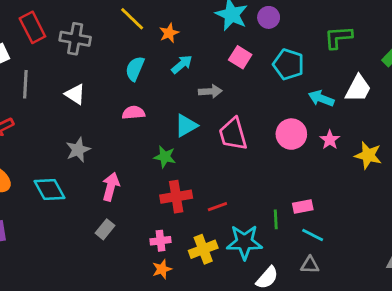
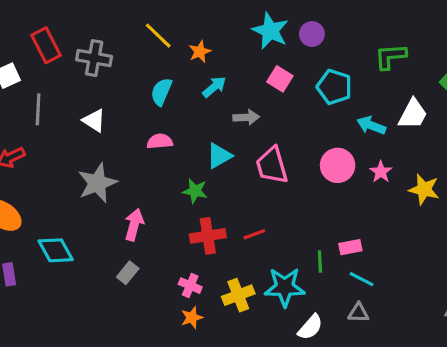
gray star: (78, 150) -> (97, 183), size x1.4
cyan diamond: (50, 190) -> (56, 250), moved
red line: (217, 207) -> (254, 234), moved
pink cross: (160, 241) -> (190, 286), turned 30

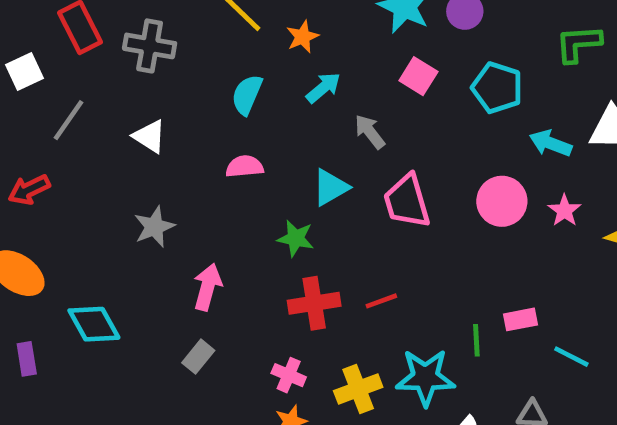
gray line: (38, 109) -> (68, 120), turned 32
gray arrow: (246, 117) -> (370, 132), turned -125
gray star: (97, 183) -> (154, 227), size x0.7
cyan line: (362, 279) -> (571, 357), moved

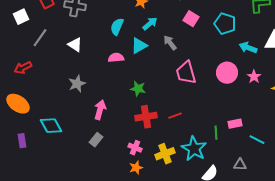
cyan triangle: (330, 187) -> (139, 46), moved
cyan star: (425, 377) -> (194, 149), turned 30

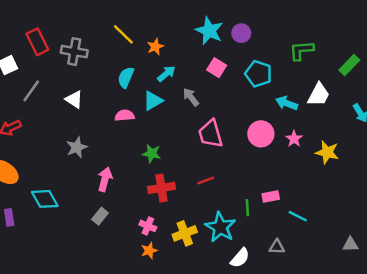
red line: (175, 116) -> (206, 181), moved

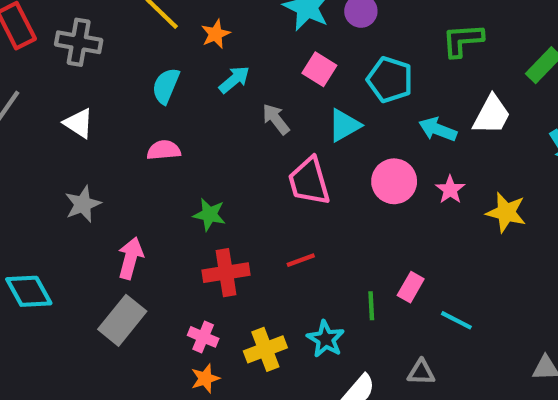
cyan triangle: (153, 101) -> (344, 125), moved
pink rectangle: (271, 197) -> (411, 287), turned -49
gray rectangle: (100, 216) -> (122, 320), size x1.6
cyan star: (220, 227) -> (326, 339), size x0.7

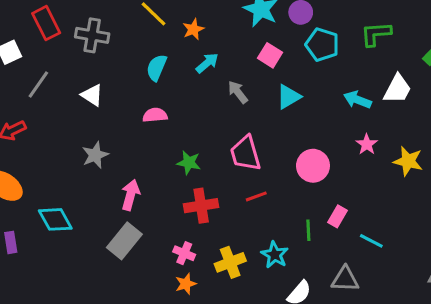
cyan pentagon: (390, 80) -> (322, 45), moved
pink trapezoid: (309, 181) -> (246, 153), moved
pink circle: (394, 181) -> (313, 166), moved
gray triangle: (421, 372) -> (345, 279), size x1.4

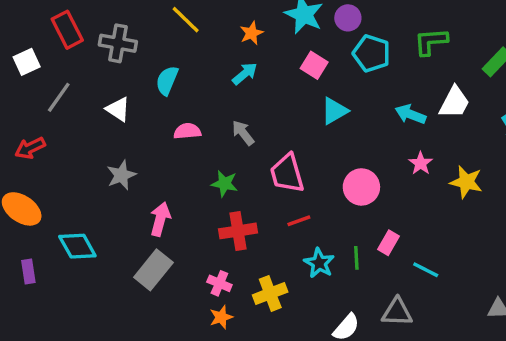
orange star: (193, 29) -> (252, 33), moved
cyan semicircle: (157, 68) -> (167, 80), moved
gray arrow: (238, 92) -> (243, 133), moved
cyan star: (275, 255) -> (319, 263), moved

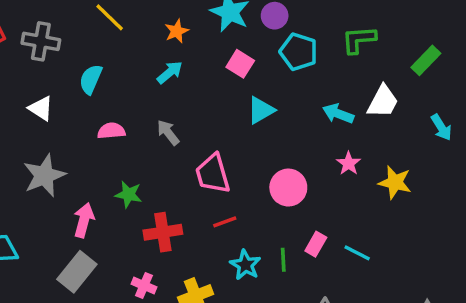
gray star: (121, 175) -> (44, 175), size x1.4
green star: (224, 184) -> (129, 194), moved
cyan line: (426, 270) -> (357, 253), moved

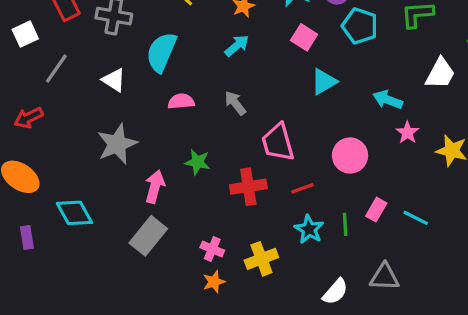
cyan semicircle: (91, 79) -> (161, 52), size x1.4
cyan arrow: (338, 114) -> (388, 100), moved
red line: (225, 222) -> (302, 188), moved
red cross: (163, 232) -> (248, 187), moved

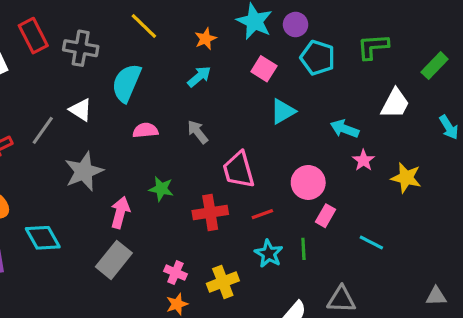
gray line: (56, 69) -> (43, 130), moved
pink rectangle: (376, 210) -> (326, 216), moved

